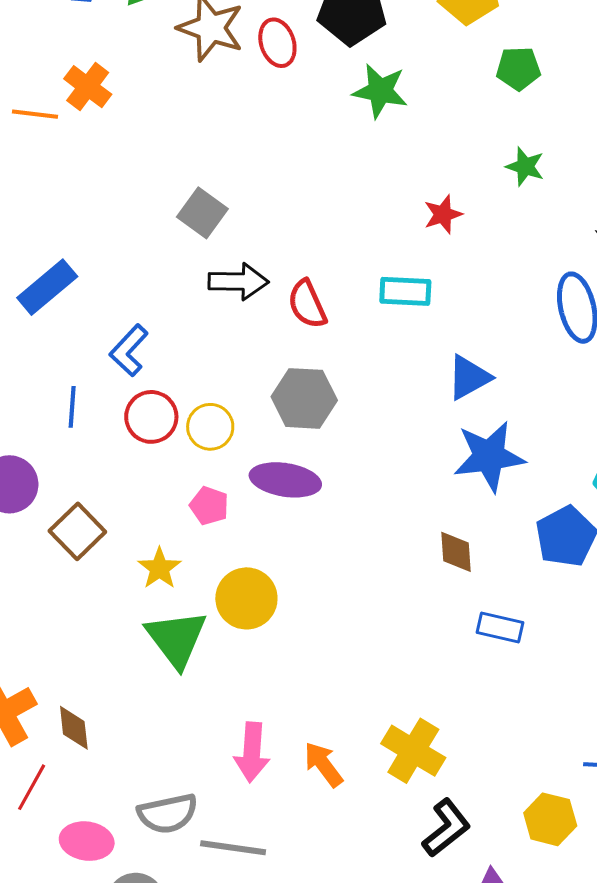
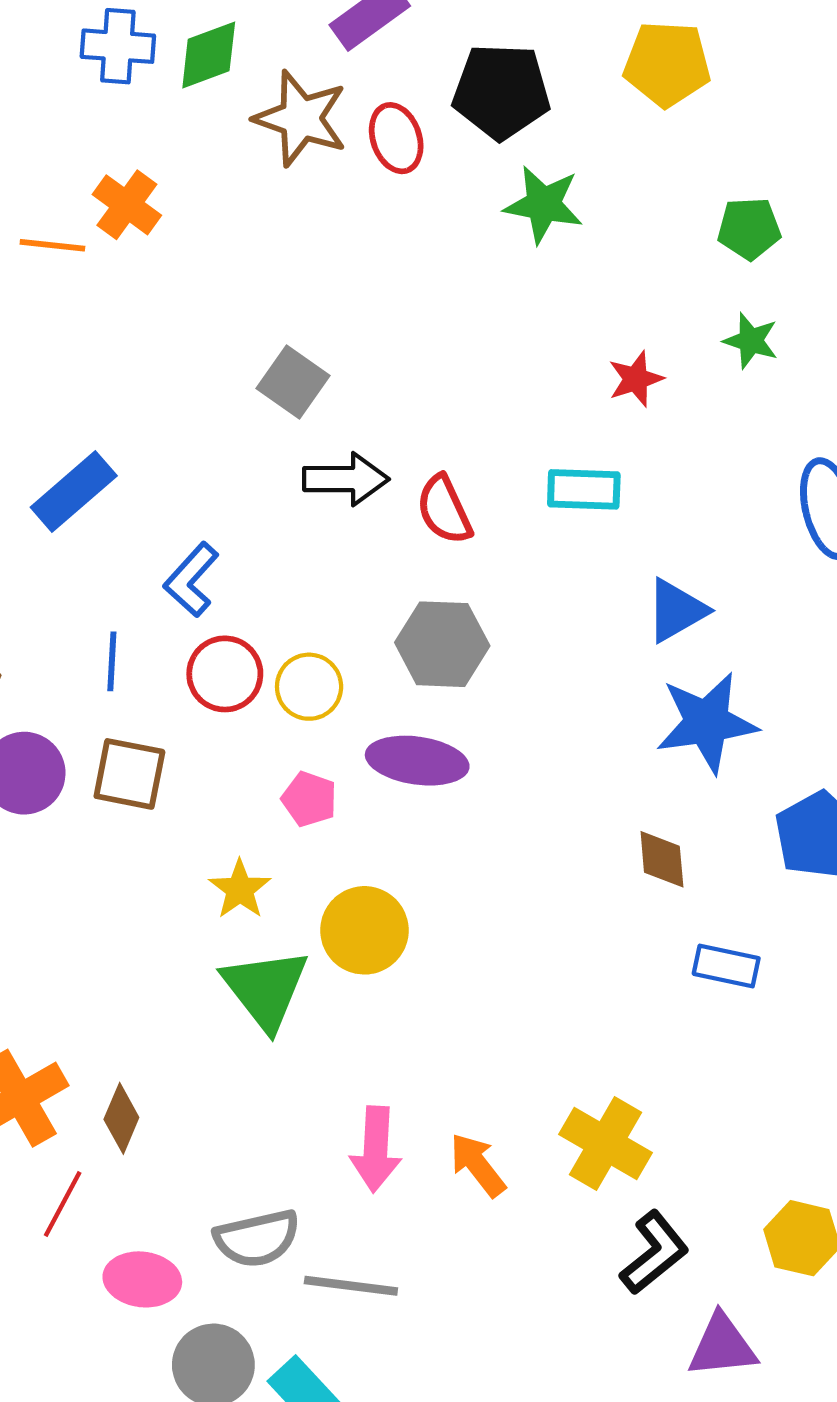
green pentagon: (518, 68) -> (749, 228), moved
green star: (525, 166) -> (751, 341), moved
brown square: (77, 531) -> (129, 774), moved, turned -34
brown diamond: (74, 728) -> (121, 1118), turned 30

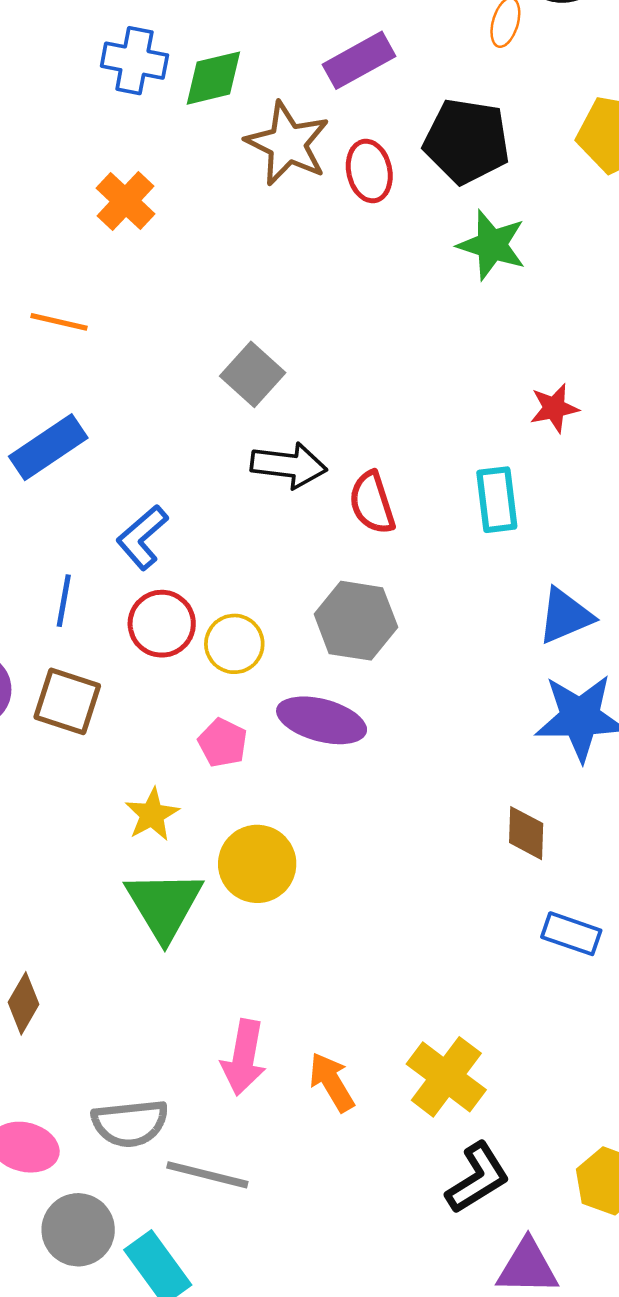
orange line: (52, 245) -> (59, 322), moved
cyan rectangle: (584, 489) -> (497, 500), turned 74

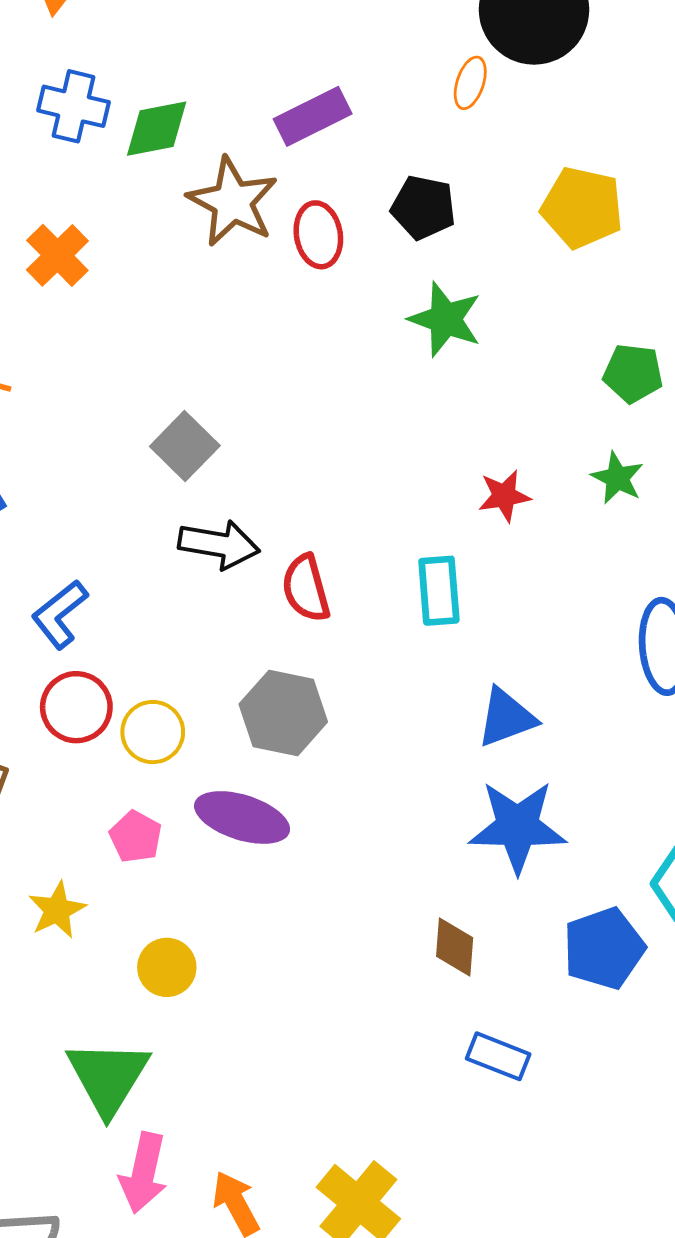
black pentagon: (467, 141) -> (423, 207), size x0.7
yellow circle: (257, 864) -> (167, 967), size x0.7
green triangle: (164, 905) -> (108, 1077), moved

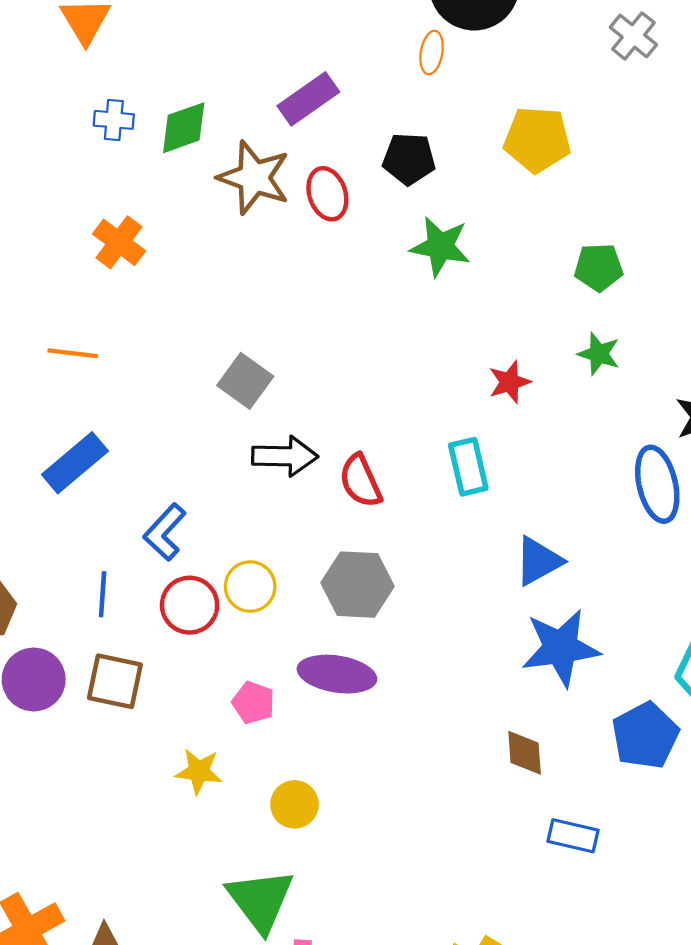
blue cross: (74, 106) -> (114, 120), size x0.7
yellow circle: (153, 732) -> (250, 587), moved
yellow star: (57, 910) -> (199, 771), turned -30

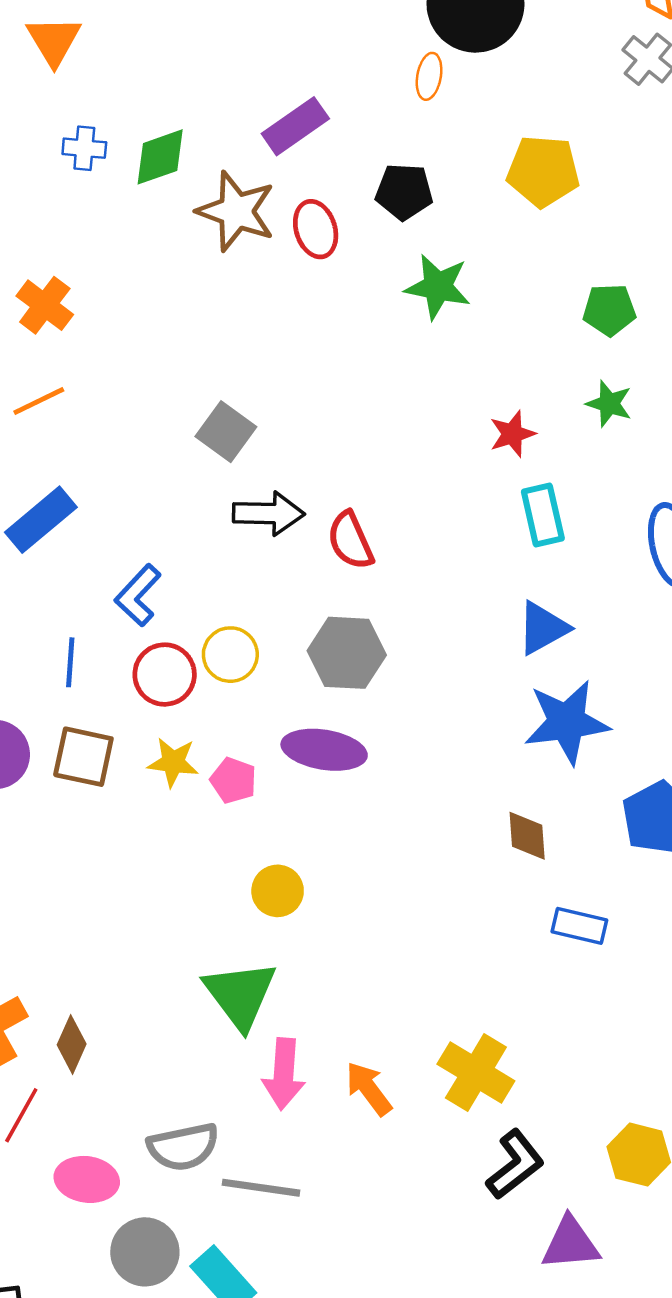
orange cross: (119, 242) -> (45, 305), moved
orange line: (73, 353) -> (39, 401), turned -33
cyan rectangle: (468, 467) -> (543, 515), moved
yellow star: (199, 771) -> (173, 762), moved

